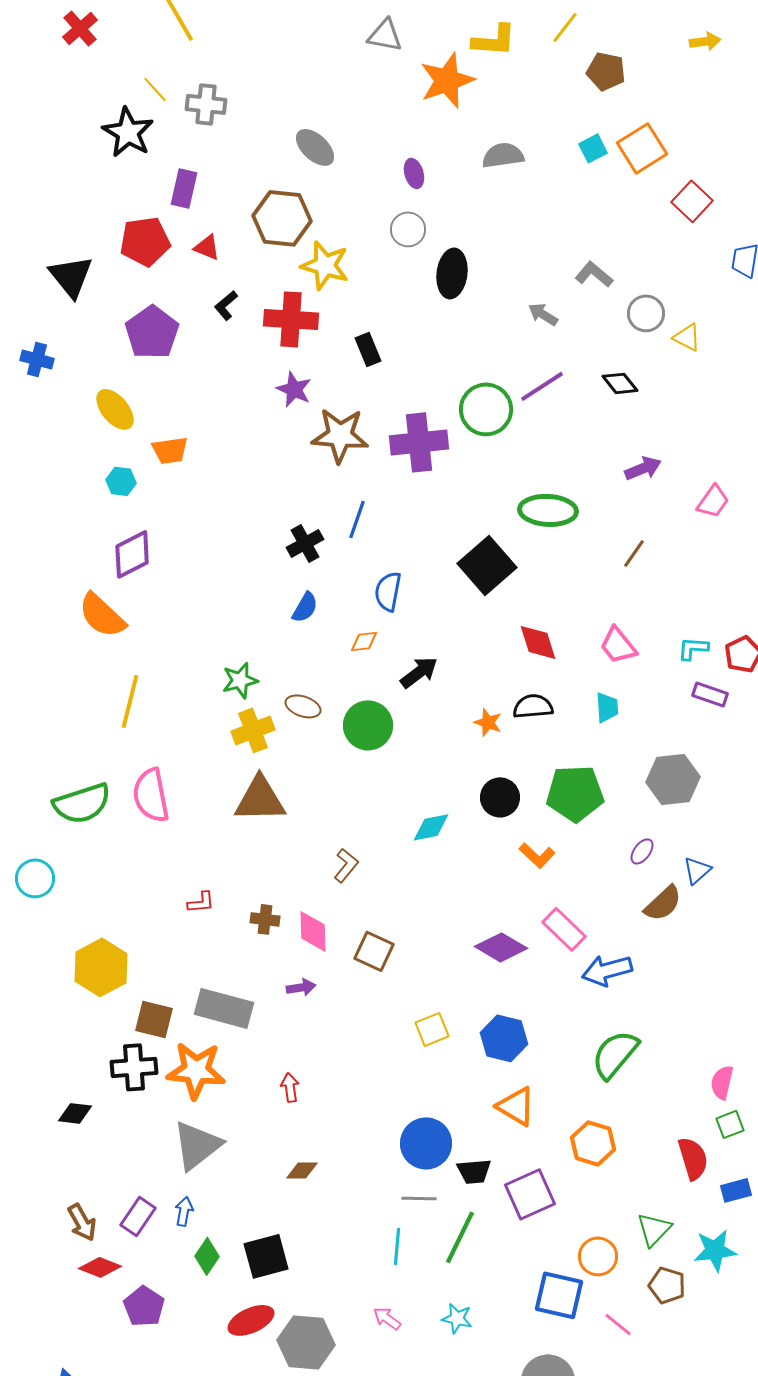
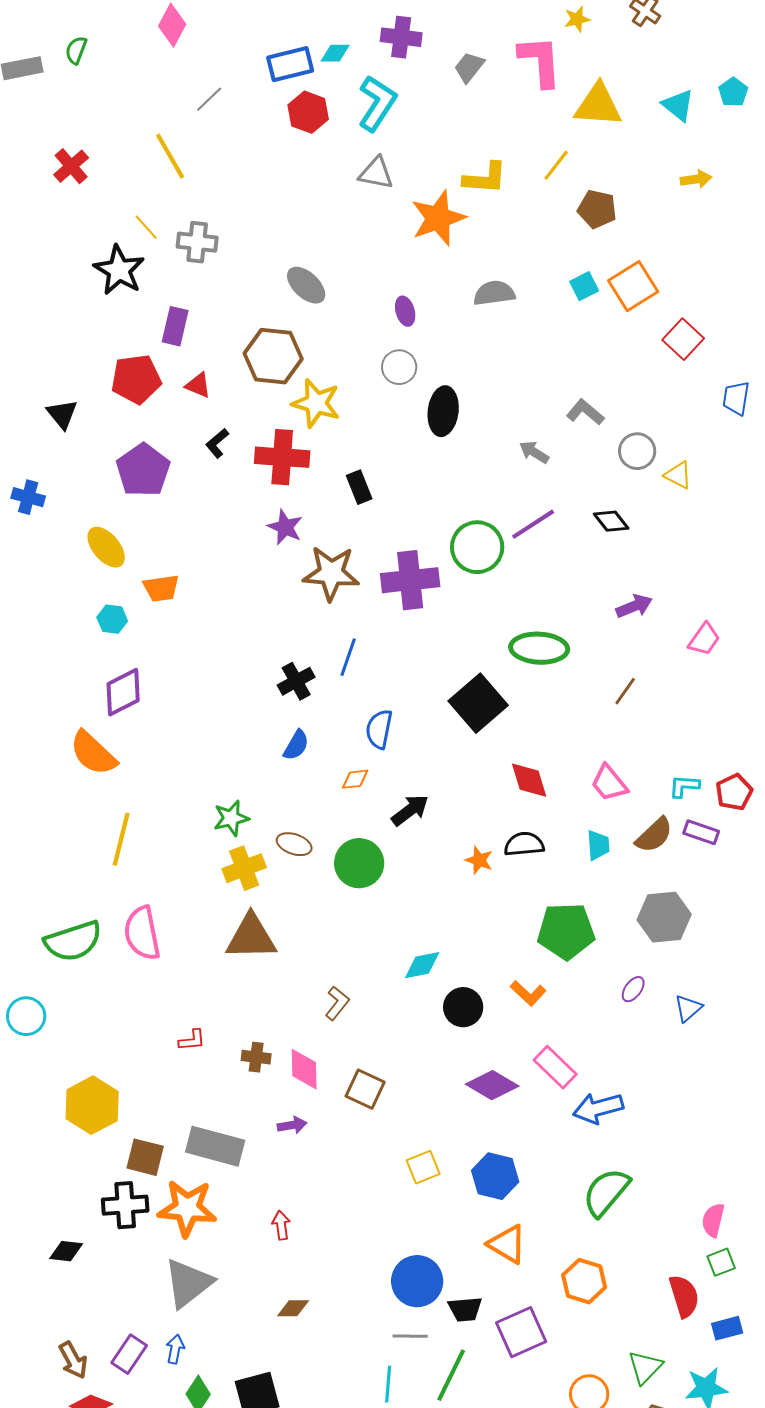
black triangle: (71, 276) -> (62, 414), size x0.7
black circle: (500, 797) -> (463, 1007), moved
brown semicircle: (663, 903) -> (654, 835), moved

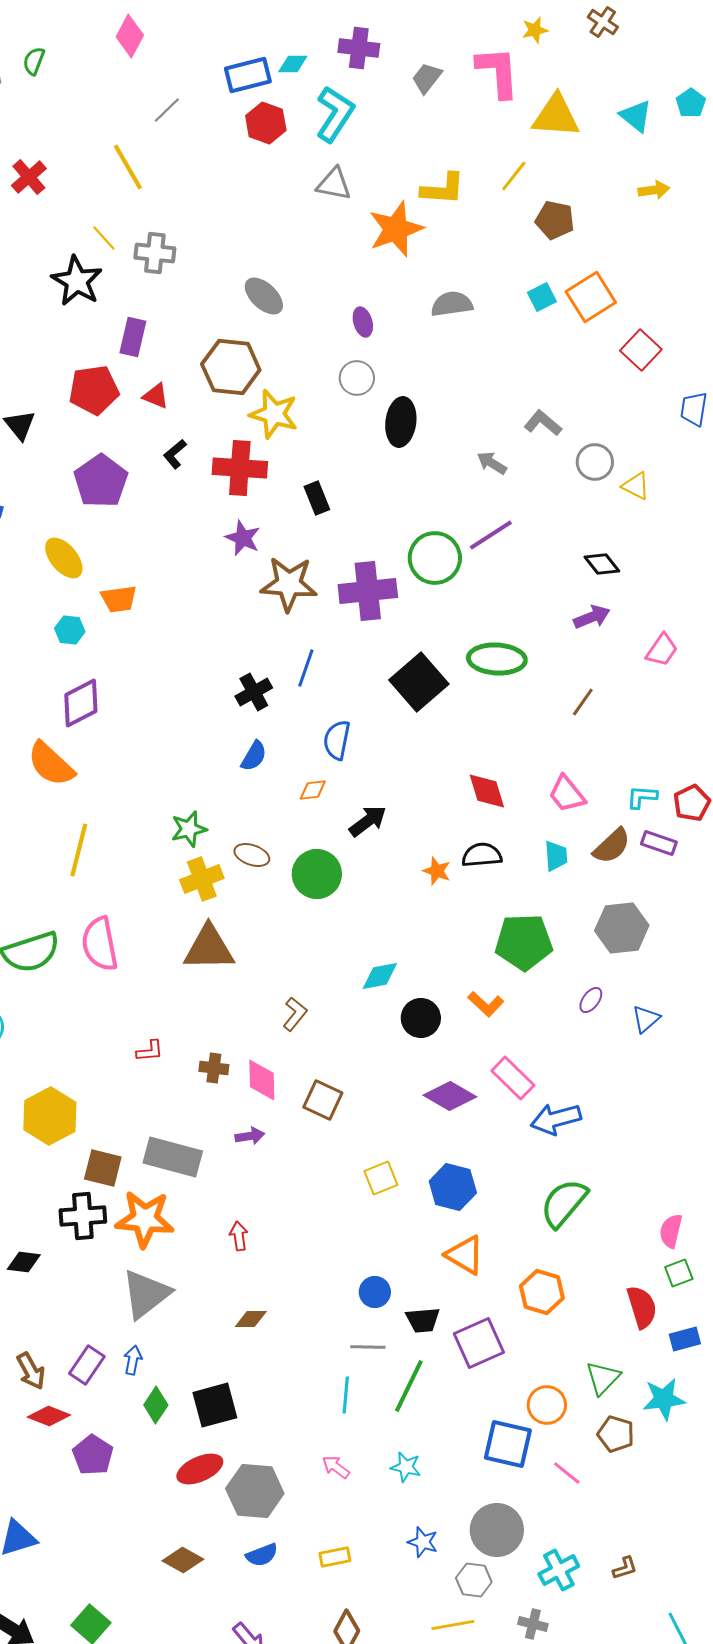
black diamond: (611, 521) -> (602, 564), moved
black square: (478, 703) -> (419, 682), moved
blue circle: (417, 1281) -> (375, 1292), size x0.6

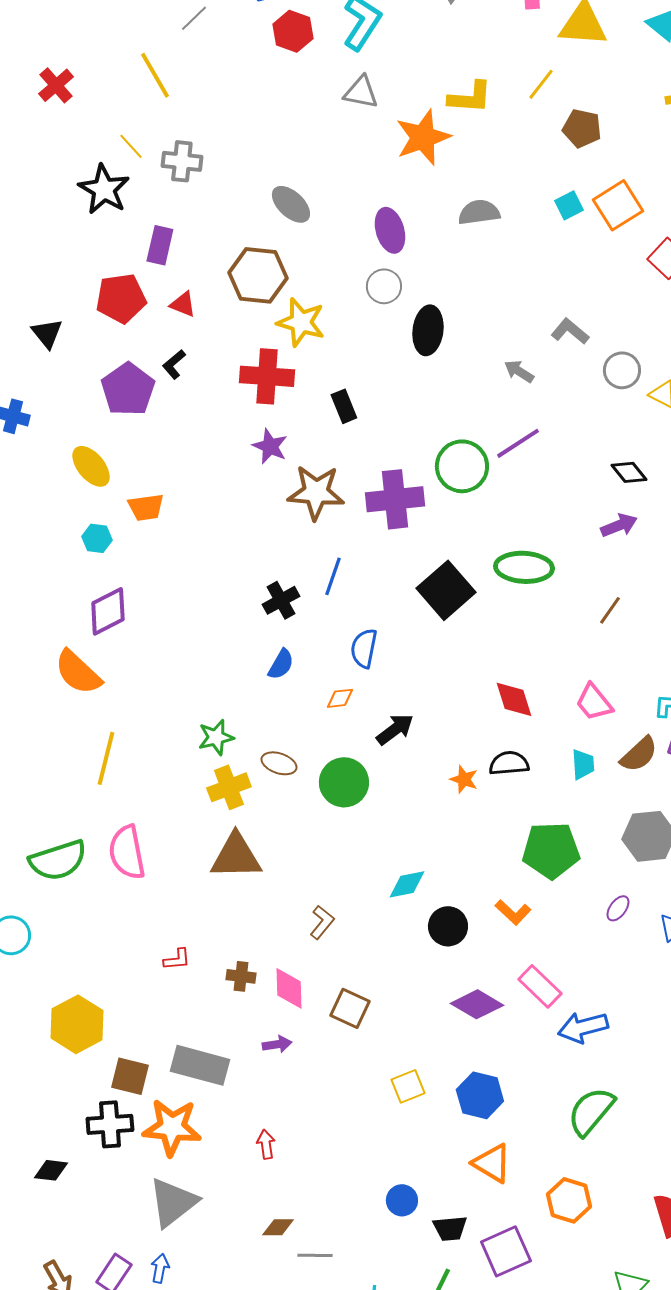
purple ellipse: (363, 322) -> (390, 230), size x1.5
black L-shape: (175, 454) -> (174, 364), moved
gray line: (368, 1347) -> (315, 1255), moved

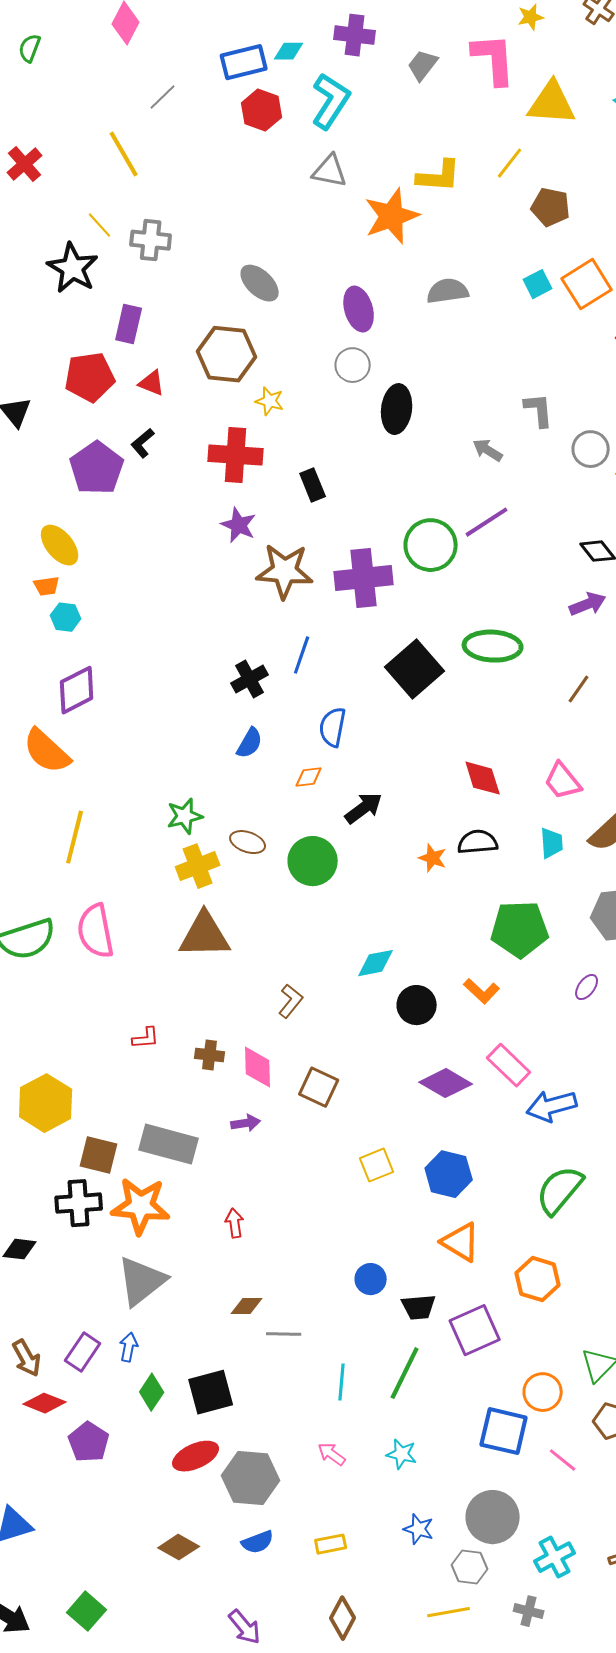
yellow star: (301, 322) -> (270, 401), size x0.6
gray L-shape: (570, 331) -> (539, 410), turned 45
orange trapezoid: (146, 507) -> (47, 586), moved, size x0.7

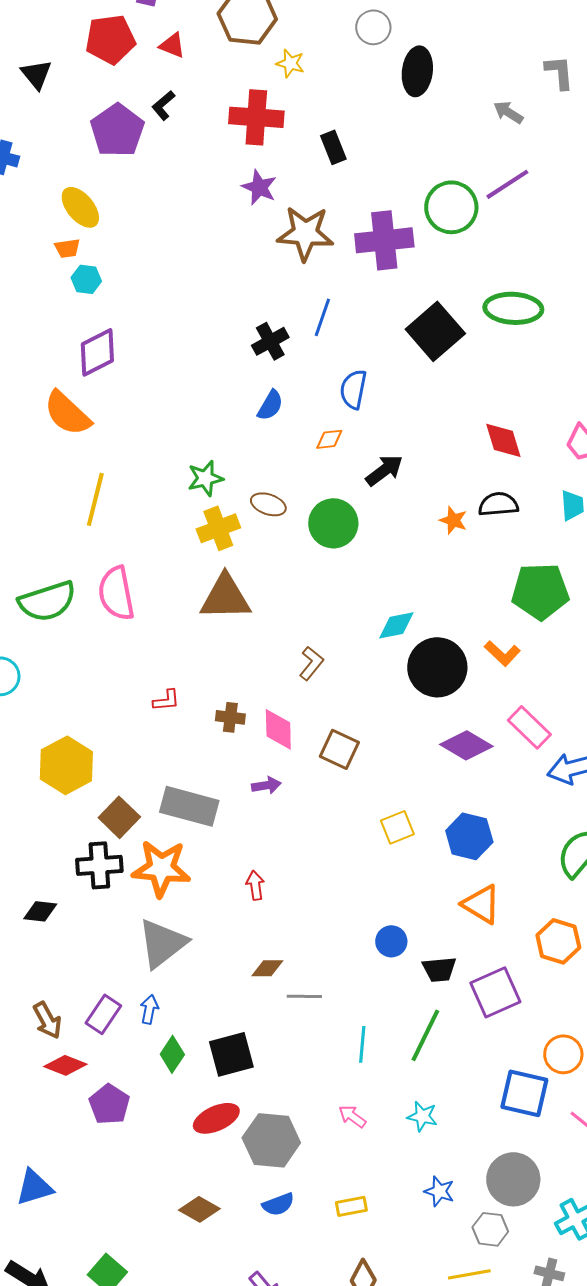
black circle: (417, 1005) -> (437, 667), size x1.5
brown square: (99, 1155) -> (119, 817), turned 30

